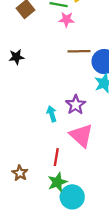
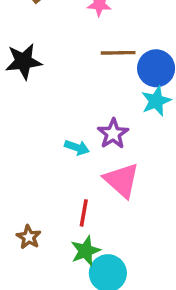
black star: (16, 57) -> (23, 61), size x1.5
cyan arrow: (52, 114) -> (77, 147), turned 126

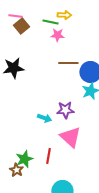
purple star: (113, 134) -> (65, 110), turned 30
green star: (85, 251) -> (24, 159), moved

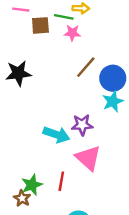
brown square: (21, 26) -> (40, 25), moved, turned 35
brown line: (68, 63) -> (86, 67), turned -48
cyan arrow: (44, 118) -> (56, 135), size x1.5

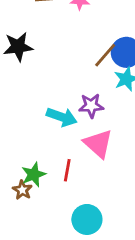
brown line: (86, 67) -> (105, 55), moved

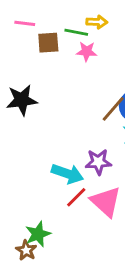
red line: (67, 170) -> (76, 197), moved, turned 35

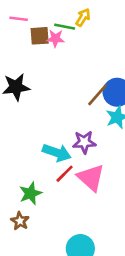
yellow arrow: (97, 22) -> (83, 17), turned -60
pink star: (87, 51) -> (55, 38), moved
green star: (38, 234) -> (30, 193), moved

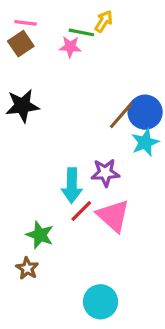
brown square: (40, 36) -> (21, 44), moved, turned -30
cyan arrow: (57, 153) -> (72, 185), turned 72
green star: (30, 193) -> (40, 235), turned -30

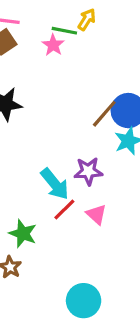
pink star: (70, 47) -> (53, 45), turned 30
cyan arrow: (72, 185) -> (55, 184), turned -40
pink triangle: (113, 216) -> (96, 214), size x0.6

